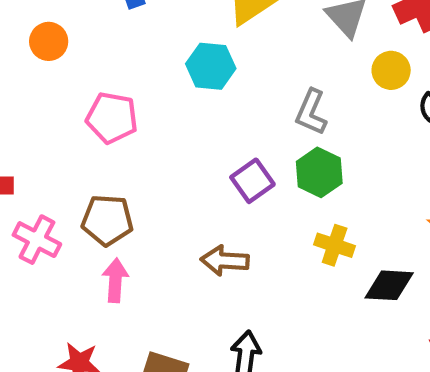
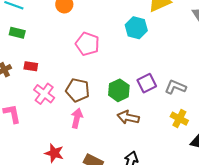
gray L-shape: (311, 112) -> (175, 87), moved, turned 80
green hexagon: (319, 172) -> (119, 90), moved

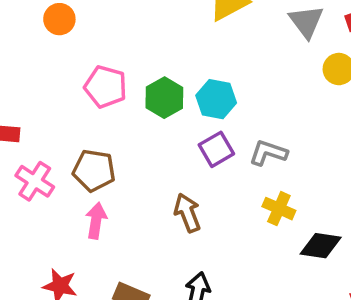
cyan hexagon: (136, 28) -> (216, 99), moved
green hexagon: (119, 90) -> (164, 98), moved
brown arrow: (128, 117) -> (188, 213), turned 60

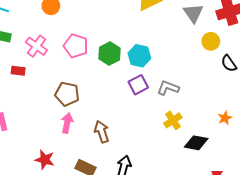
pink cross: (35, 181) -> (36, 46), moved
yellow cross: (279, 209) -> (173, 120), turned 30
brown arrow: (188, 213) -> (102, 132), moved

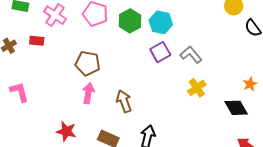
gray L-shape: (168, 88) -> (191, 55), turned 30
black diamond: (196, 143) -> (236, 108), moved, turned 50

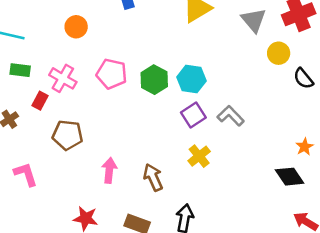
red rectangle: (37, 41) -> (40, 101), moved, turned -64
brown pentagon: (88, 63) -> (68, 135), moved
yellow cross: (197, 88) -> (199, 156), moved

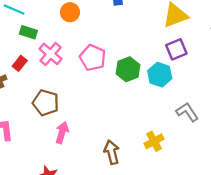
green rectangle: (20, 70) -> (28, 32), moved
red rectangle: (40, 101) -> (20, 63), moved
purple square: (193, 115) -> (176, 49), moved
pink arrow: (109, 170) -> (62, 133), moved

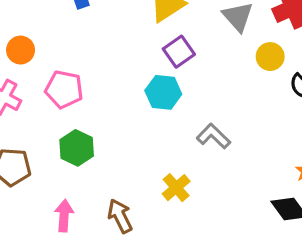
orange circle: (70, 12) -> (21, 50), moved
green hexagon: (128, 69) -> (77, 148), moved
pink arrow: (62, 133) -> (64, 216), moved

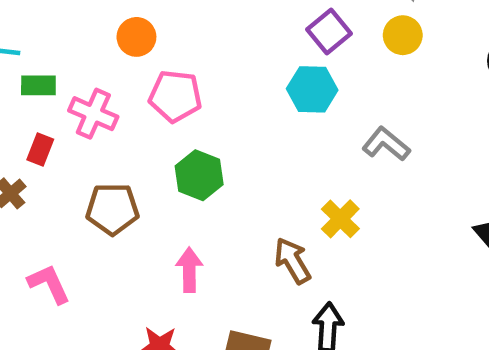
orange circle: (21, 50) -> (136, 37), moved
yellow circle: (270, 57) -> (403, 35), moved
brown arrow: (120, 216) -> (293, 261), moved

